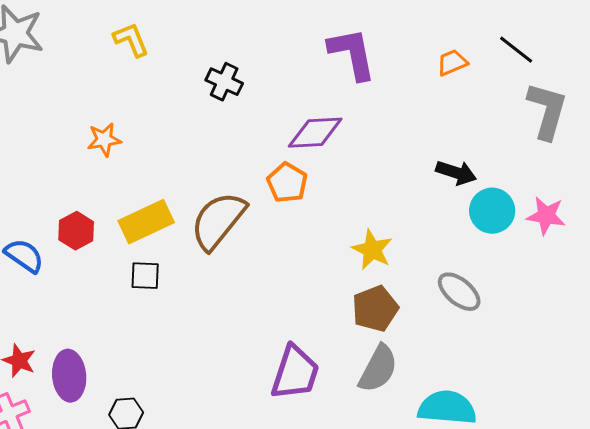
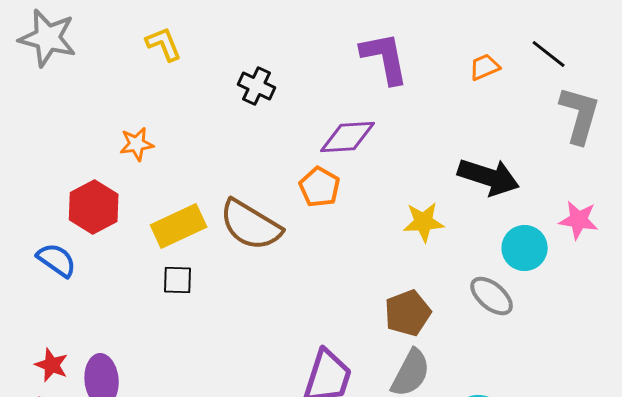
black arrow: (456, 173) -> (489, 177), size x1.5
cyan circle: (492, 211) -> (525, 248), moved
brown semicircle: (218, 221) -> (251, 225), turned -98
red hexagon: (76, 231) -> (94, 207), moved, size x1.4
yellow star: (372, 250) -> (424, 222), moved, turned -30

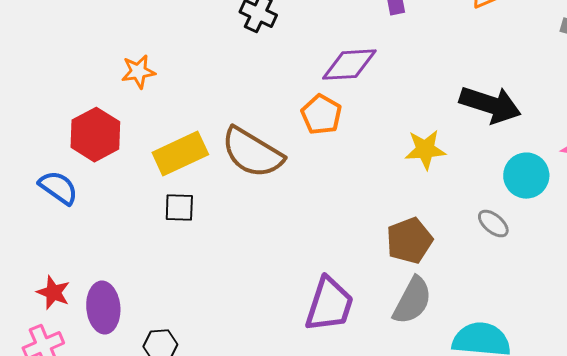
gray ellipse: (492, 296) -> (493, 224), size x0.7

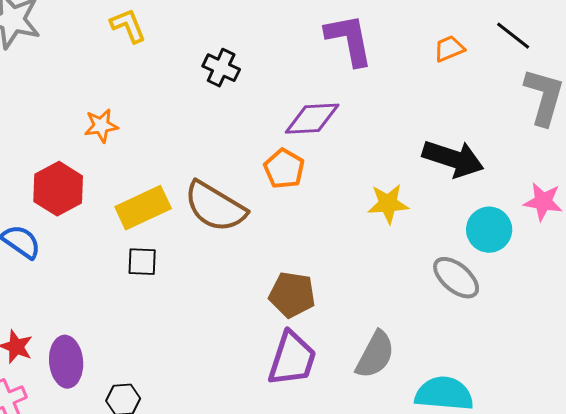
gray ellipse: (493, 224) -> (456, 278), size x1.5
brown pentagon: (409, 241) -> (292, 295), moved, turned 30

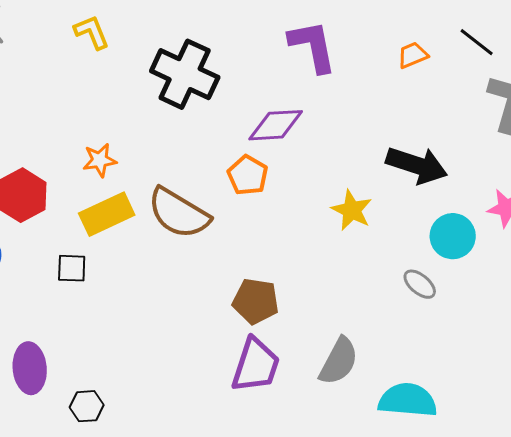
black cross: (221, 68) -> (185, 74), size x1.8
orange star: (101, 126) -> (100, 160), moved
yellow star: (388, 204) -> (352, 210), turned 30
black square: (142, 262) -> (72, 268), moved
gray ellipse: (456, 278) -> (420, 284), size x0.7

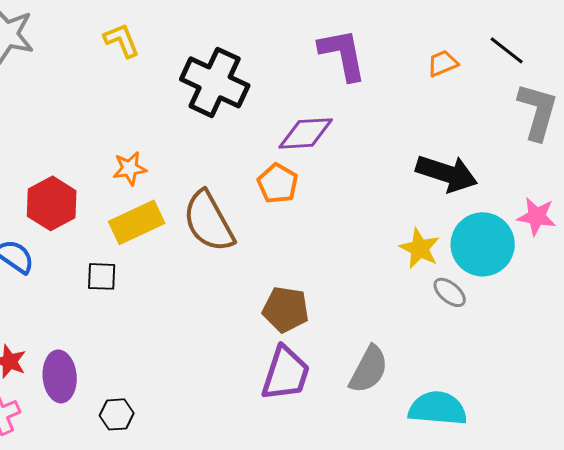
yellow star: (352, 210) -> (420, 248), moved
brown semicircle: (179, 213) -> (209, 221), turned 30
cyan circle: (453, 236) -> (483, 244), size x1.4

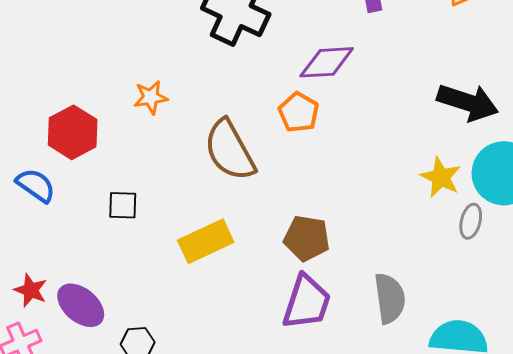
yellow rectangle: (137, 222) -> (206, 241), moved
gray ellipse: (450, 292) -> (471, 221), turned 64
gray semicircle: (369, 369) -> (390, 298), turned -36
purple ellipse: (60, 376) -> (81, 305), turned -45

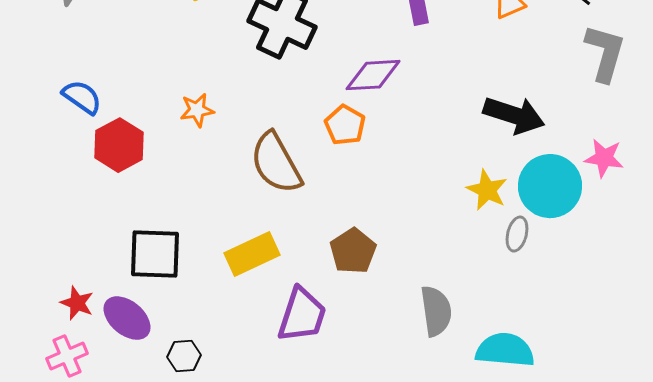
blue semicircle: (36, 185) -> (82, 97), moved
black square: (123, 205) -> (155, 254), moved, size x1.8
brown pentagon: (307, 238) -> (353, 251), turned 30
purple trapezoid: (307, 302) -> (302, 315), moved

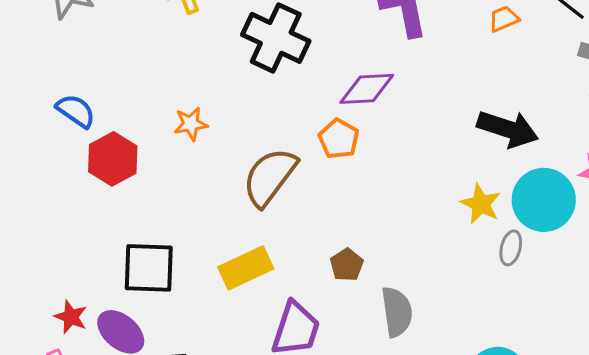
brown semicircle: (276, 163) -> (270, 177), turned 66
brown pentagon: (353, 251) -> (347, 265), size x0.7
gray semicircle: (436, 311) -> (397, 312), moved

